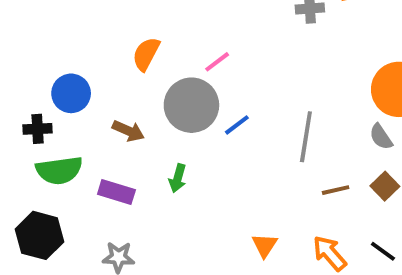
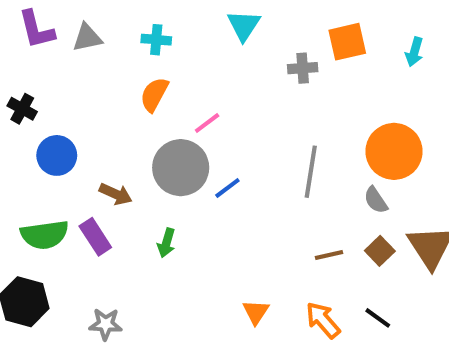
orange semicircle: (146, 54) -> (154, 95), moved
black cross: (38, 129) -> (22, 109), moved, turned 32
gray line: (306, 137) -> (311, 172), moved
purple rectangle: (116, 192) -> (95, 237), moved, turned 40

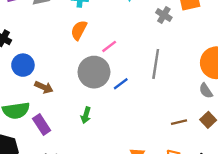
gray cross: (303, 68) -> (164, 15), turned 35
gray line: (311, 172) -> (156, 64), moved
brown arrow: (116, 194) -> (44, 87), moved
purple rectangle: (95, 237) -> (42, 125), moved

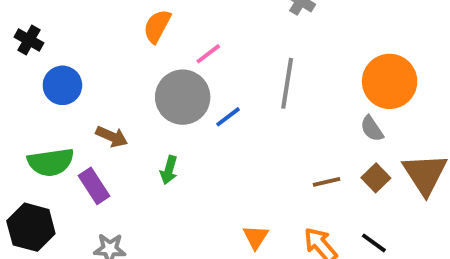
brown arrow: (44, 87) -> (112, 137), moved

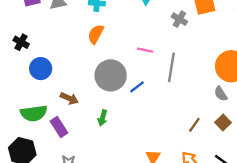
pink line: (208, 54) -> (145, 50), moved, turned 49
brown line: (327, 182) -> (194, 125), turned -42

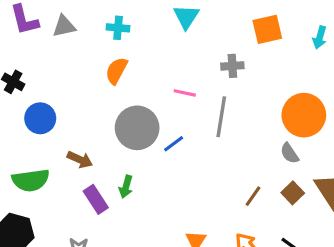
gray cross: (179, 19) -> (232, 66), moved, turned -35
purple rectangle: (59, 127) -> (96, 199), moved

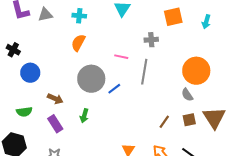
green semicircle: (31, 180) -> (24, 112), size x0.7
brown square: (293, 193) -> (189, 120), turned 32
purple rectangle: (96, 199) -> (55, 124), moved

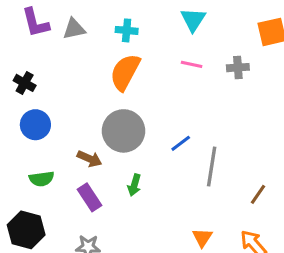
orange semicircle: (78, 43) -> (125, 72), size x1.4
pink line: (121, 57) -> (192, 64), moved
gray line: (144, 72) -> (212, 166), moved
blue circle: (30, 73) -> (35, 125), moved
gray circle: (91, 79) -> (124, 131), moved

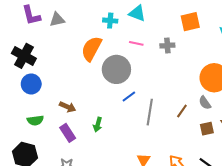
cyan triangle: (193, 20) -> (137, 13), turned -42
cyan cross: (127, 30) -> (110, 21), moved
black cross: (25, 83) -> (24, 56), size x1.6
gray circle: (124, 131) -> (116, 69), moved
brown line: (258, 194) -> (182, 111), moved

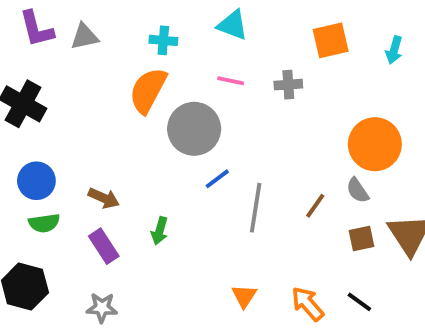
cyan cross: (110, 21) -> (163, 40), moved
blue circle: (31, 84) -> (36, 181), moved

